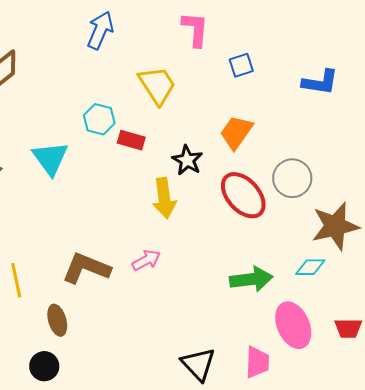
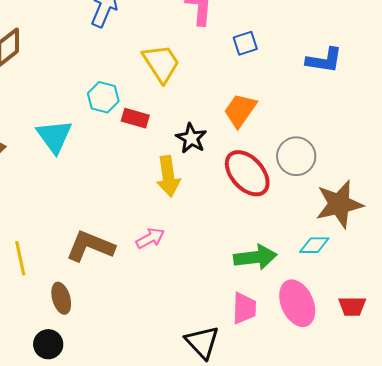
pink trapezoid: (257, 362) -> (244, 308), moved

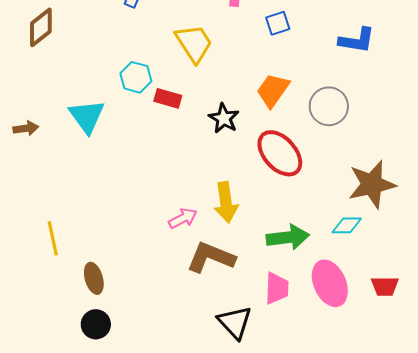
gray circle: (296, 156) -> (329, 106), moved
yellow arrow: (168, 176) -> (226, 202), moved
brown L-shape: (90, 246) -> (211, 257), moved
black circle: (48, 344) -> (96, 324), moved

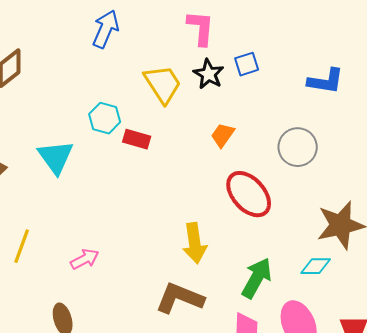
orange trapezoid: (273, 90) -> (223, 135), moved, size x0.7
black star: (224, 118) -> (209, 74), moved
pink arrow: (183, 218) -> (85, 259), moved
green arrow: (288, 237) -> (257, 278), turned -54
yellow line: (53, 238) -> (22, 246), moved, turned 32

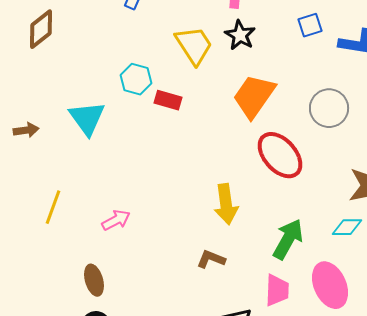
blue square: (247, 64) -> (310, 25), moved
orange trapezoid: (223, 135) -> (254, 96), size x1.8
brown L-shape: (180, 298) -> (211, 259), size x0.6

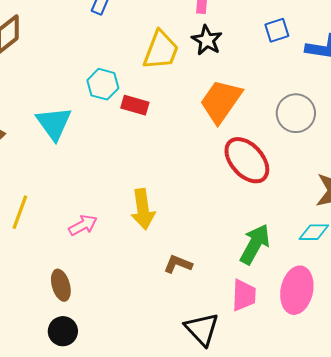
yellow trapezoid: (194, 45) -> (161, 50), turned 54
yellow arrow: (226, 204) -> (143, 209), moved
pink ellipse: (330, 285) -> (297, 290), turned 36

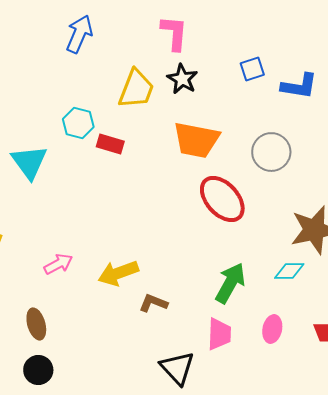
orange trapezoid: (221, 101) -> (196, 140), turned -114
yellow arrow: (143, 209) -> (118, 273), moved, turned 78
pink ellipse: (297, 290) -> (272, 329), size x0.6

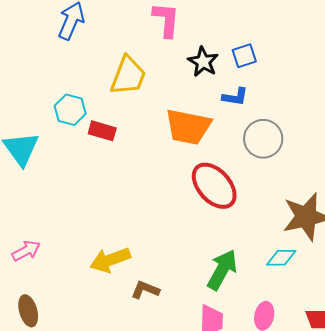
black star: (182, 79) -> (203, 62), moved
blue L-shape: (299, 86) -> (235, 97), moved, size x0.7
pink arrow: (58, 264) -> (26, 251), moved

